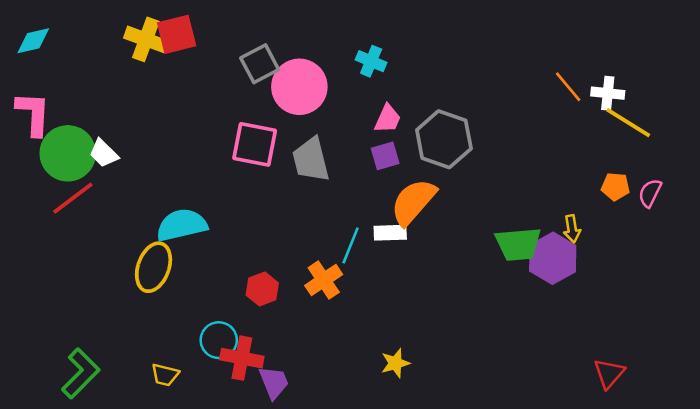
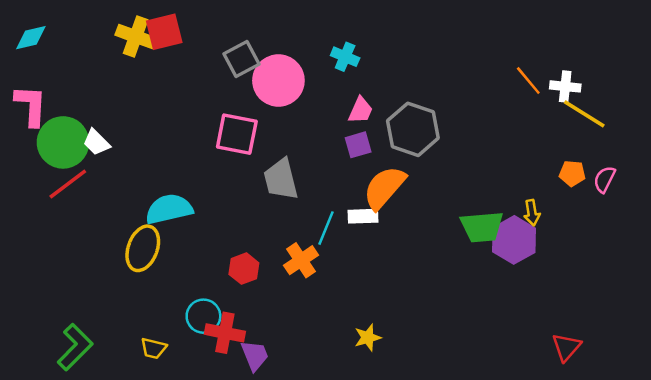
gray trapezoid: (311, 160) -> (281, 179), moved

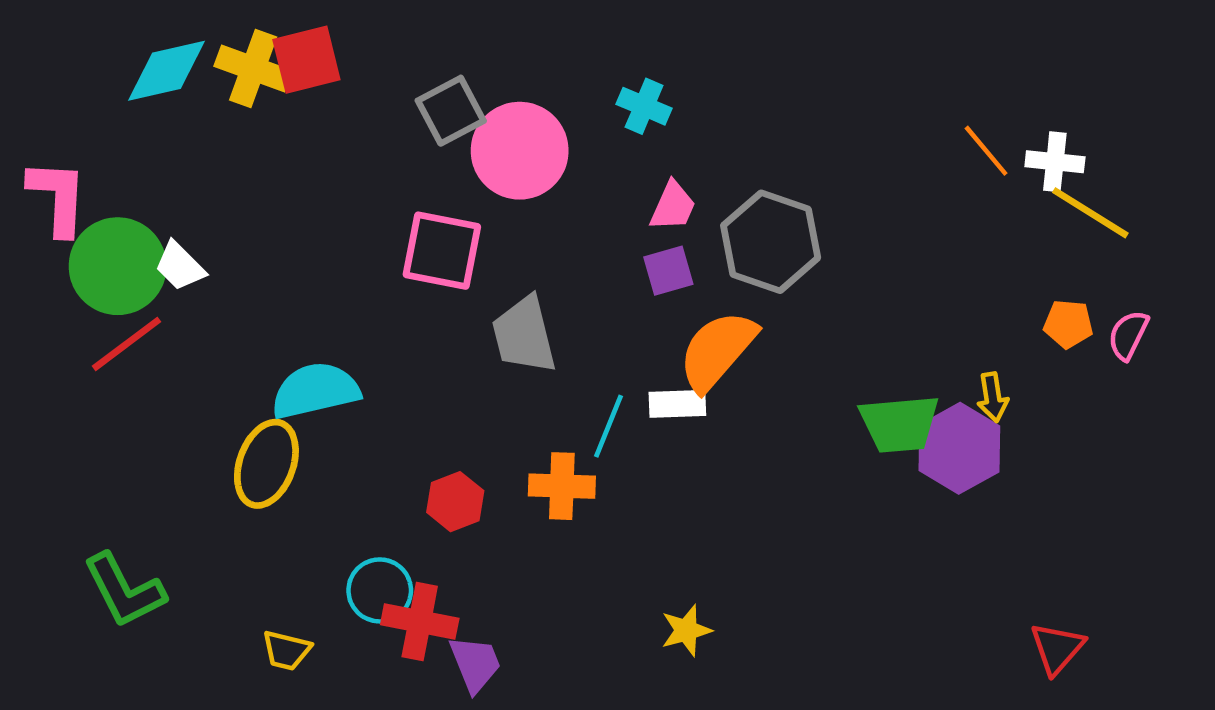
cyan diamond: (31, 38) -> (166, 71), moved, size x1.4
orange cross: (301, 260) -> (562, 486), turned 36
green L-shape: (75, 347) -> (124, 590), moved, turned 108

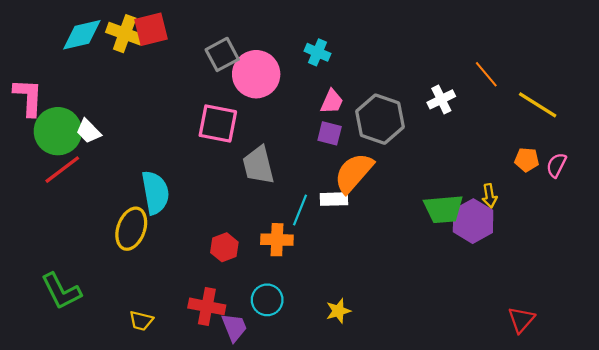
white cross: (1055, 162) -> (441, 99), moved, turned -32
purple square: (668, 271) -> (330, 133), turned 30
cyan semicircle: (315, 391) -> (155, 193), turned 93
cyan circle: (380, 590) -> (267, 300), moved

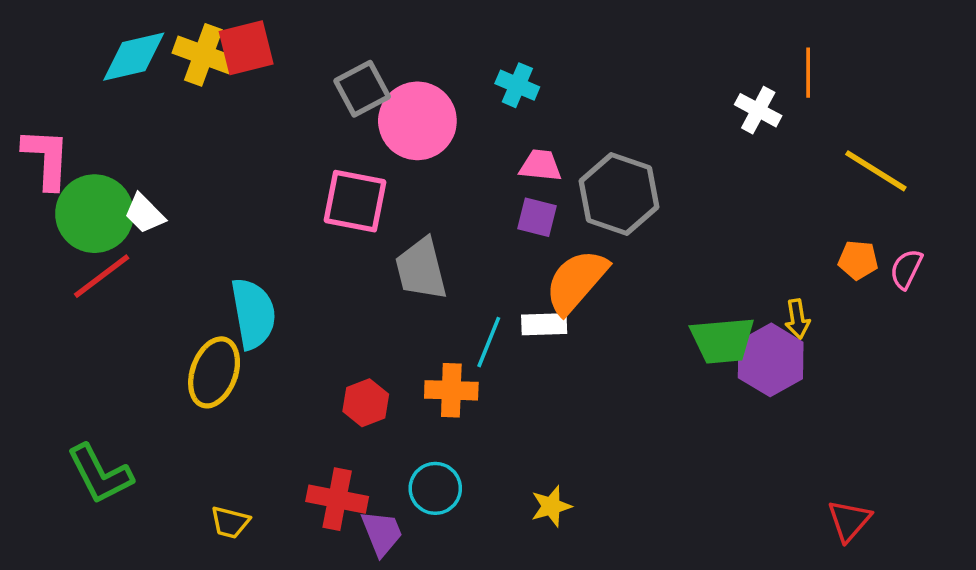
orange line: (486, 74) -> (808, 73), moved, turned 40
white cross: (441, 99) -> (758, 110), moved, turned -36
pink trapezoid: (332, 102) -> (541, 165), turned -108

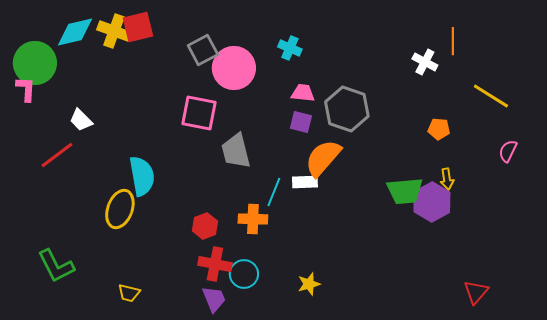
pink L-shape: (46, 158) -> (26, 89), size x0.7
green circle: (95, 214) -> (35, 63), moved
orange pentagon: (858, 260) -> (439, 129), moved
red cross: (337, 499) -> (215, 264), moved

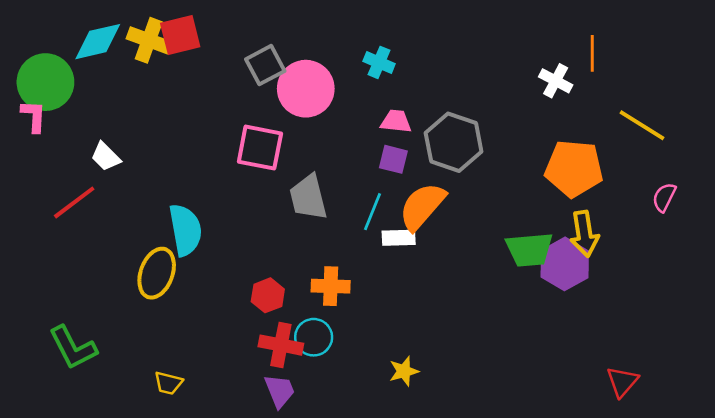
orange pentagon: (439, 129) -> (574, 168), size x2.0
yellow arrow: (447, 179) -> (584, 234), size x1.6
cyan line: (274, 192) -> (372, 212), moved
cyan circle: (244, 274) -> (314, 337), moved

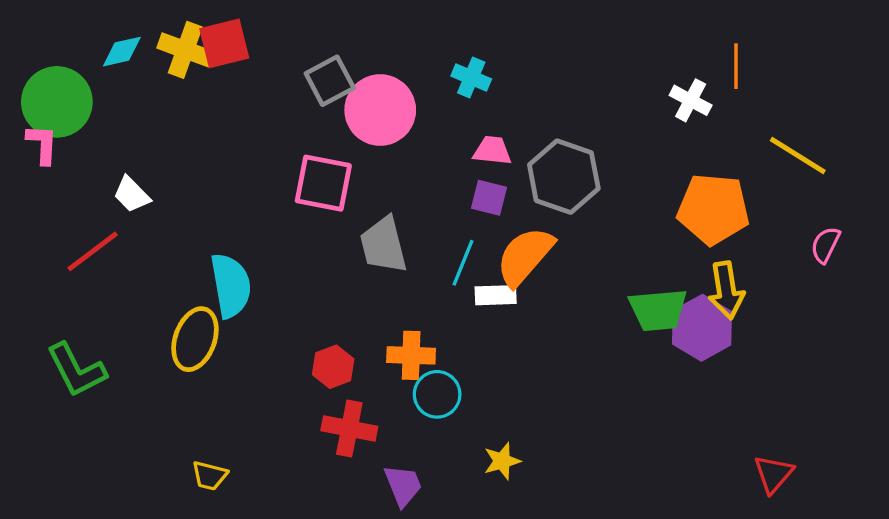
cyan diamond: (98, 42) -> (122, 52), size x0.7
cyan circle: (314, 337) -> (437, 394), moved
green L-shape: (73, 348) -> (76, 370), moved
purple trapezoid: (280, 391) -> (403, 485), moved

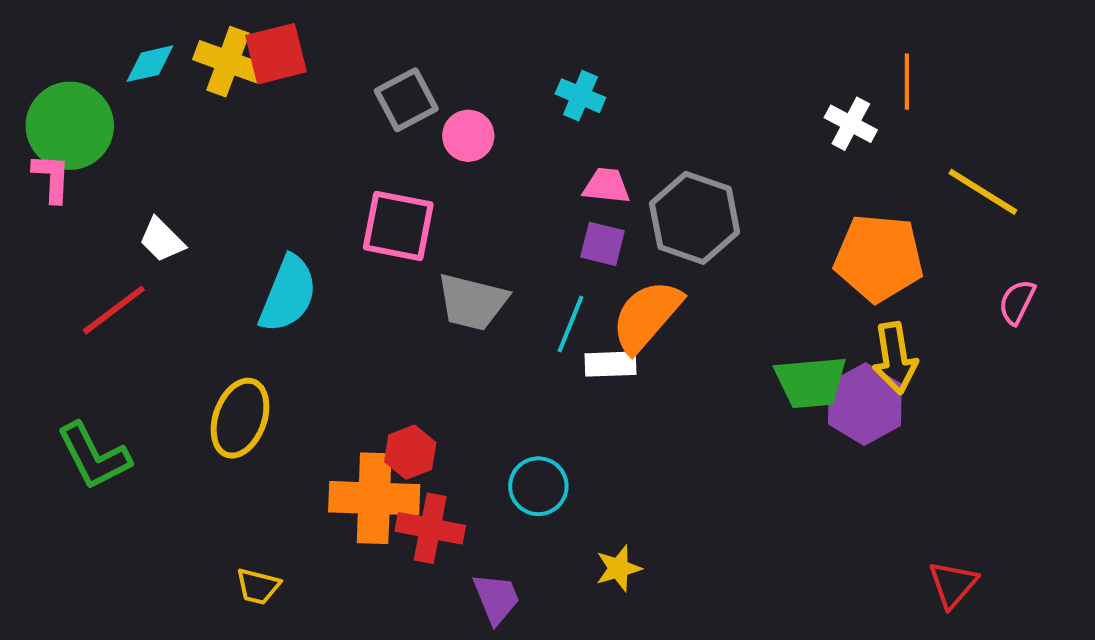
pink circle: (380, 110) -> (468, 136), size x0.6
gray trapezoid: (383, 245) -> (472, 302), turned -62
cyan semicircle: (231, 285) -> (288, 294), moved, turned 32
orange cross: (411, 355) -> (374, 498), moved, size x1.5

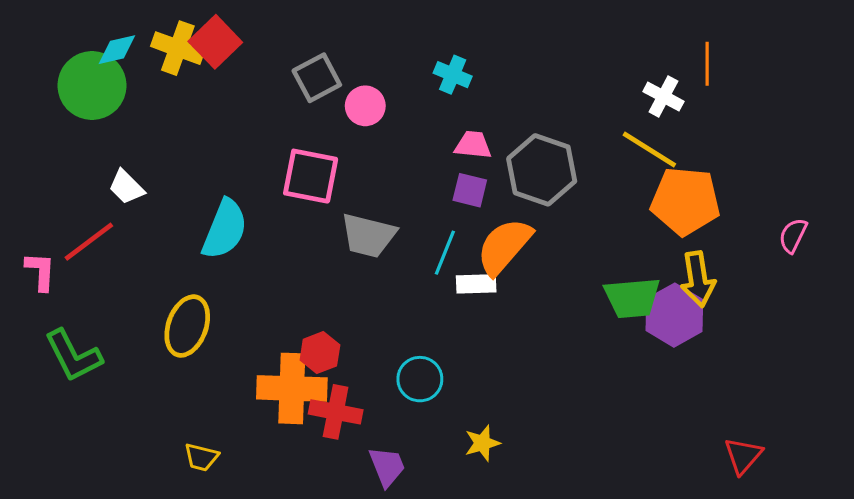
red square: (276, 54) -> (215, 42), turned -30
green circle: (70, 126) -> (92, 86), moved
pink L-shape: (52, 178) -> (40, 271), moved
yellow line: (983, 192) -> (649, 150), moved

